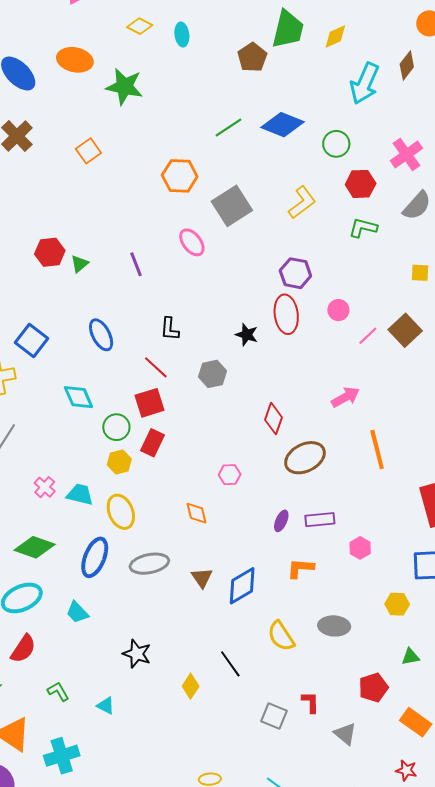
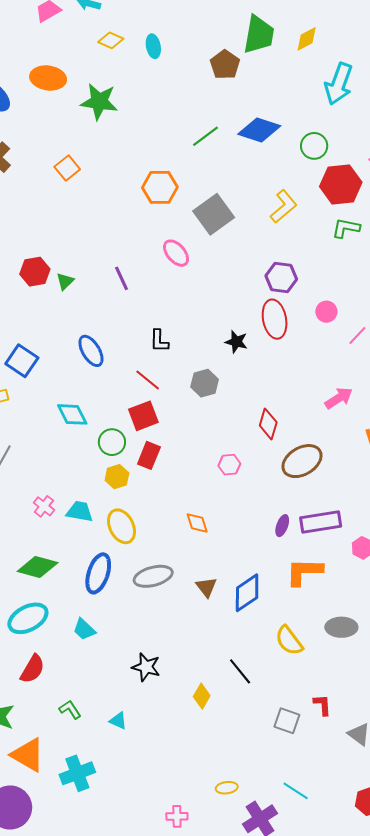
red hexagon: (361, 184) -> (341, 184), size x1.4
pink hexagon: (230, 475) -> (229, 465), moved
purple rectangle: (320, 520) -> (321, 522), size x1.4
orange L-shape: (300, 568) -> (304, 572), size x1.4

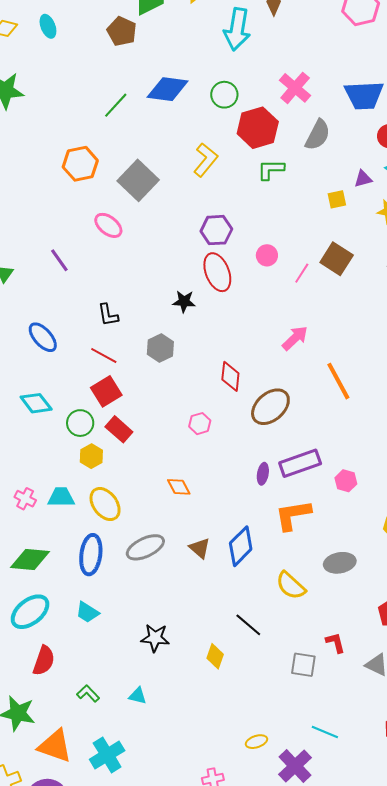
red rectangle: (149, 455) -> (119, 429), turned -60

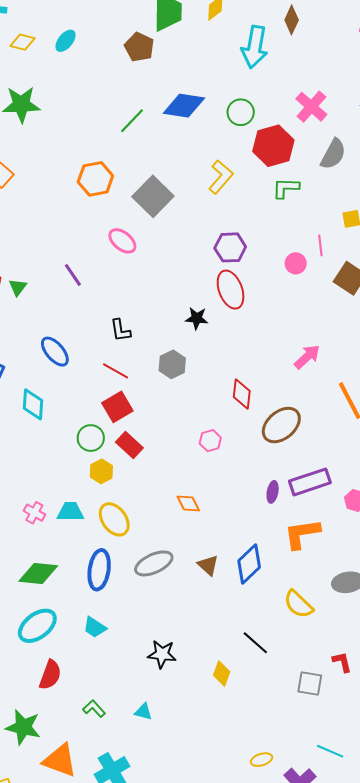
cyan ellipse: (48, 26) -> (66, 41), turned 60
pink circle: (267, 255) -> (296, 263), moved
pink line: (302, 273) -> (320, 245), moved, turned -40
cyan diamond: (36, 403) -> (33, 404), moved, turned 40

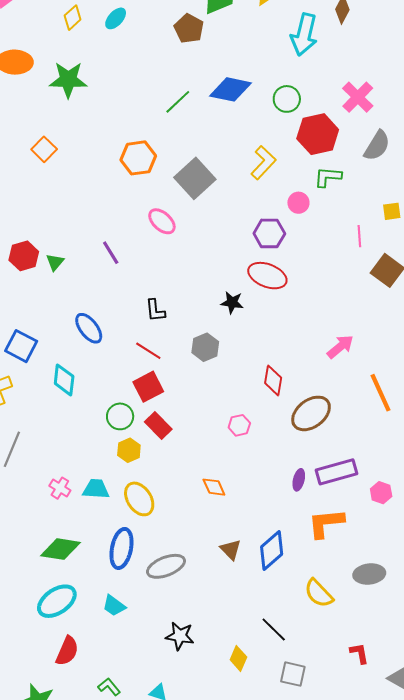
yellow diamond: (22, 42) -> (73, 18), turned -60
pink circle: (296, 263) -> (298, 203), moved
red ellipse: (231, 290) -> (267, 276), turned -51
gray ellipse: (154, 563) -> (166, 566), moved
gray square: (310, 684) -> (293, 674), moved

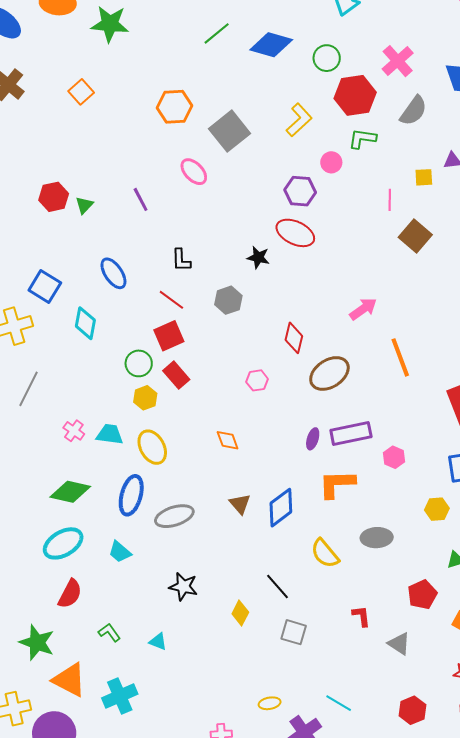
green line: (178, 102) -> (217, 33), moved

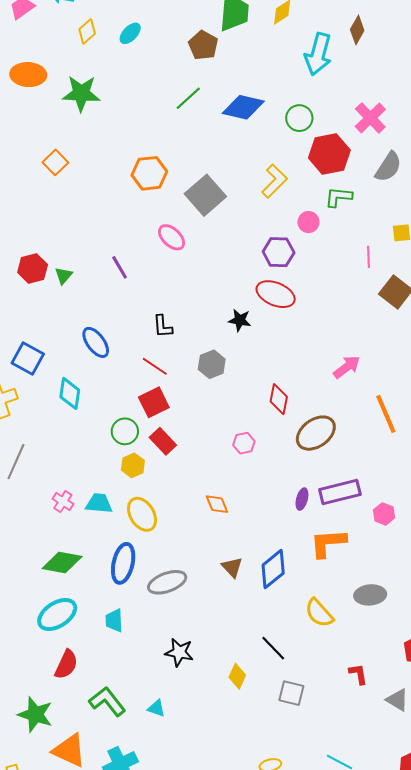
cyan trapezoid: (120, 552) -> (114, 620), turned 50
green L-shape: (109, 632) -> (107, 701), size x1.6

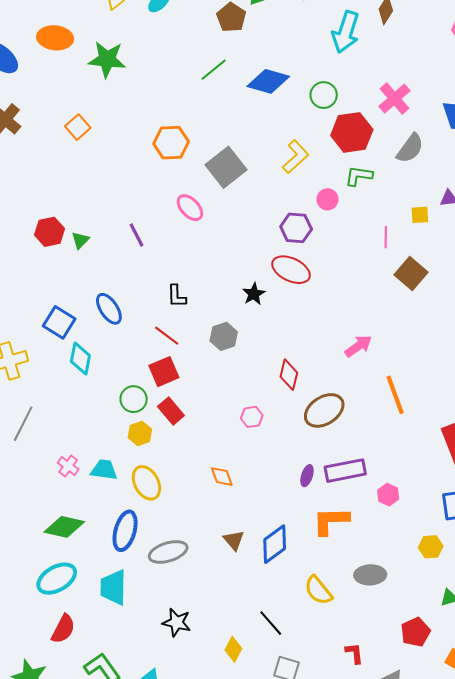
black star: (240, 320) -> (254, 294), turned 30
blue square: (28, 359) -> (59, 322), moved
cyan trapezoid: (114, 620) -> (113, 587), size x1.5

